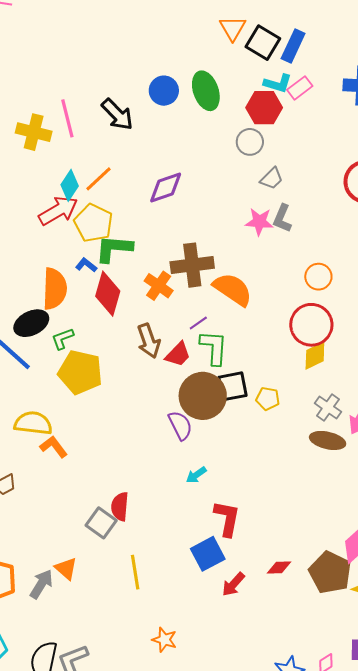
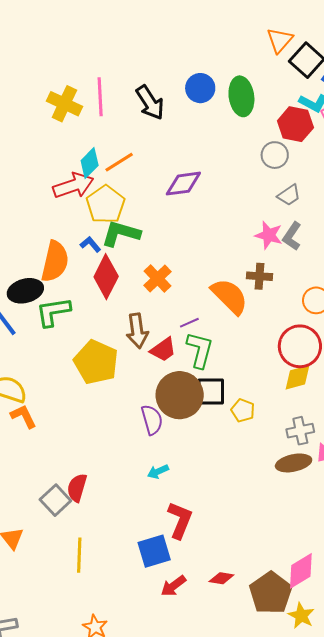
brown cross: (192, 265) -> (259, 276), moved, size x0.6
green L-shape: (63, 339) -> (53, 312), size x1.5
yellow pentagon: (80, 372) -> (96, 362), moved
gray cross: (328, 407) -> (300, 431), turned 32
brown ellipse: (328, 440) -> (294, 463), turned -36

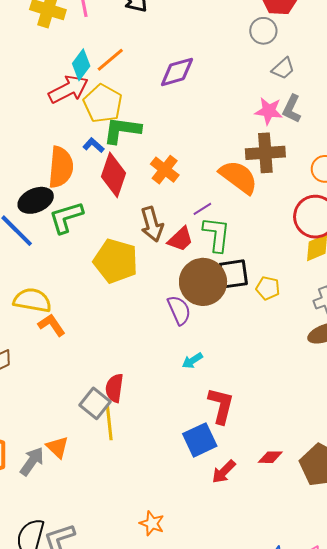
brown cross: (259, 276) -> (265, 153), size x1.5
yellow line: (79, 555) -> (109, 423), moved

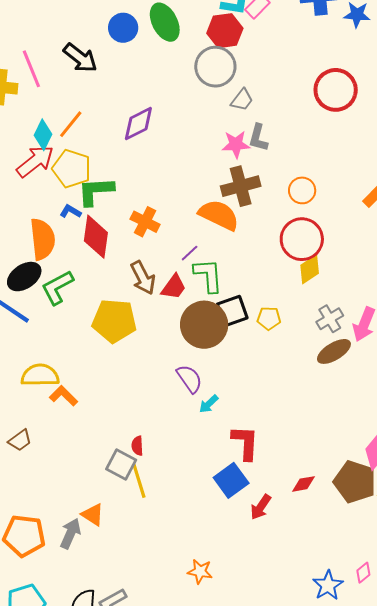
gray circle: (263, 31) -> (215, 67), size x1.5
purple semicircle: (179, 310) -> (189, 379), moved
red semicircle: (114, 388) -> (137, 446), size x0.7

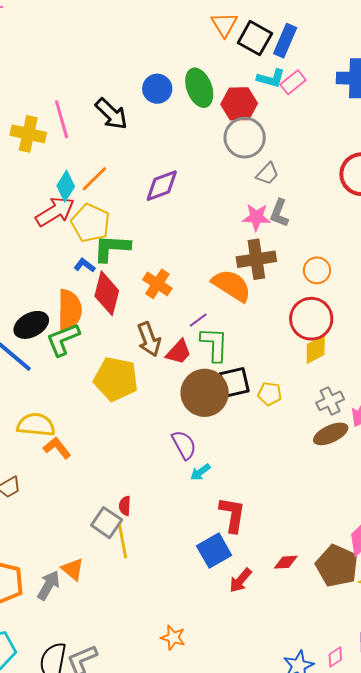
red hexagon: (225, 31) -> (239, 104), moved
orange semicircle: (43, 239) -> (70, 310), moved

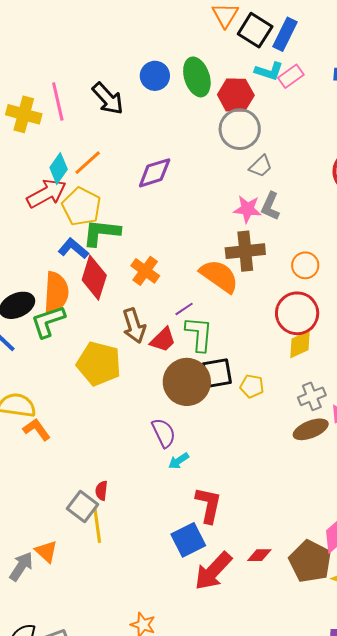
blue L-shape: (84, 265) -> (73, 249), size x1.4
red arrow: (240, 580) -> (213, 571), size x1.6

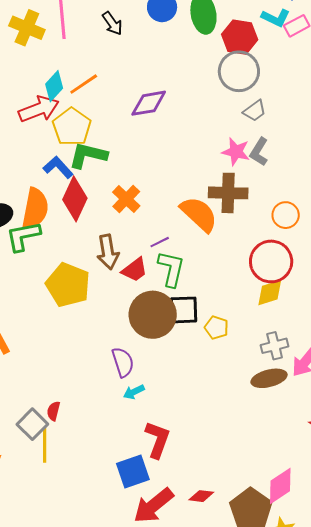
black arrow: (108, 99) -> (112, 23), size x0.7

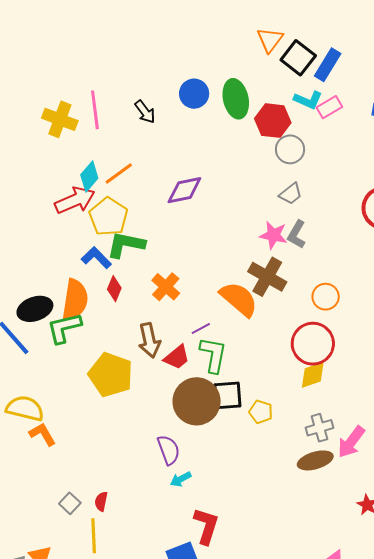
gray circle: (239, 71) -> (290, 149), moved, size x0.7
brown cross: (228, 193) -> (267, 277), turned 30
red diamond: (75, 199) -> (114, 289), size x0.6
gray square: (32, 424) -> (70, 503), moved, size x0.7

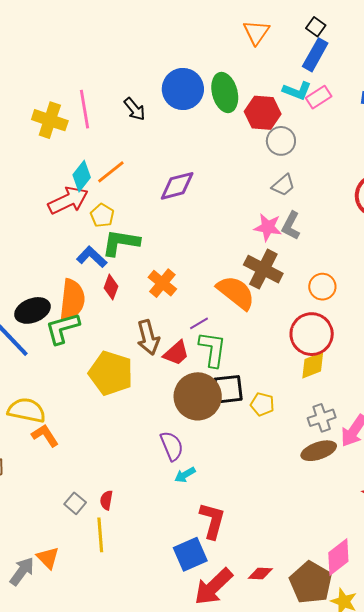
black square: (298, 58) -> (316, 27), moved, size x0.6
blue circle: (194, 94) -> (183, 89), size x1.4
yellow pentagon: (108, 217) -> (102, 215), size x0.6

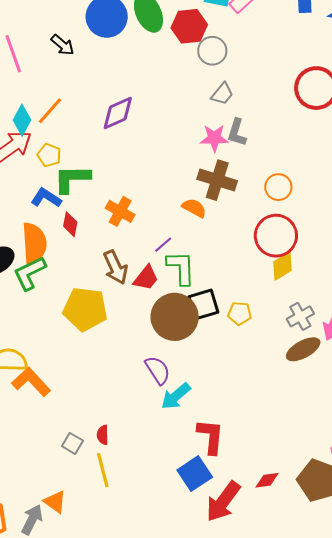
orange semicircle: (236, 293) -> (194, 208), size x0.6
orange L-shape: (45, 435) -> (31, 382), size x1.4
cyan arrow: (185, 475) -> (176, 396), size x1.5

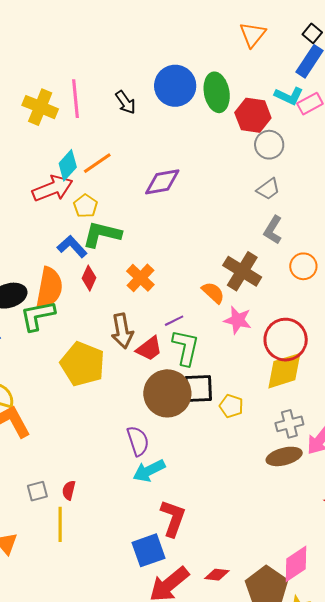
pink star: (214, 138) -> (238, 320), moved
orange circle: (278, 187) -> (303, 266), moved
yellow diamond: (282, 266) -> (284, 371), size x1.4
gray square: (72, 443) -> (37, 491), turned 30

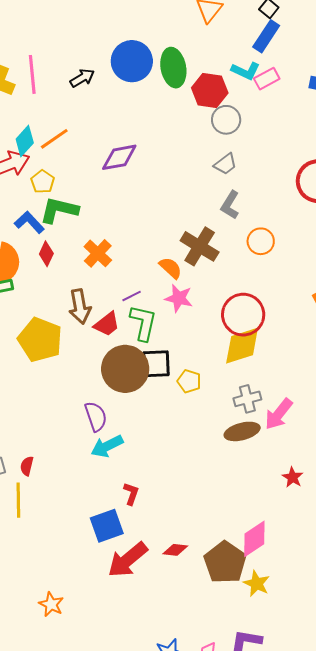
black arrow: (126, 102) -> (82, 78), turned -85
pink star: (238, 320) -> (179, 298), moved
red L-shape: (173, 518) -> (131, 494), size x0.6

